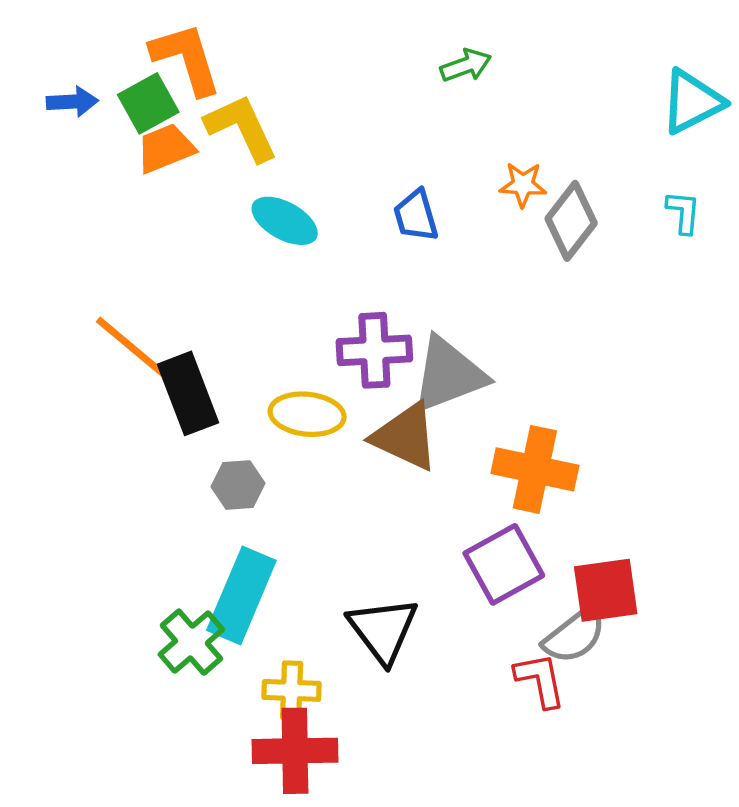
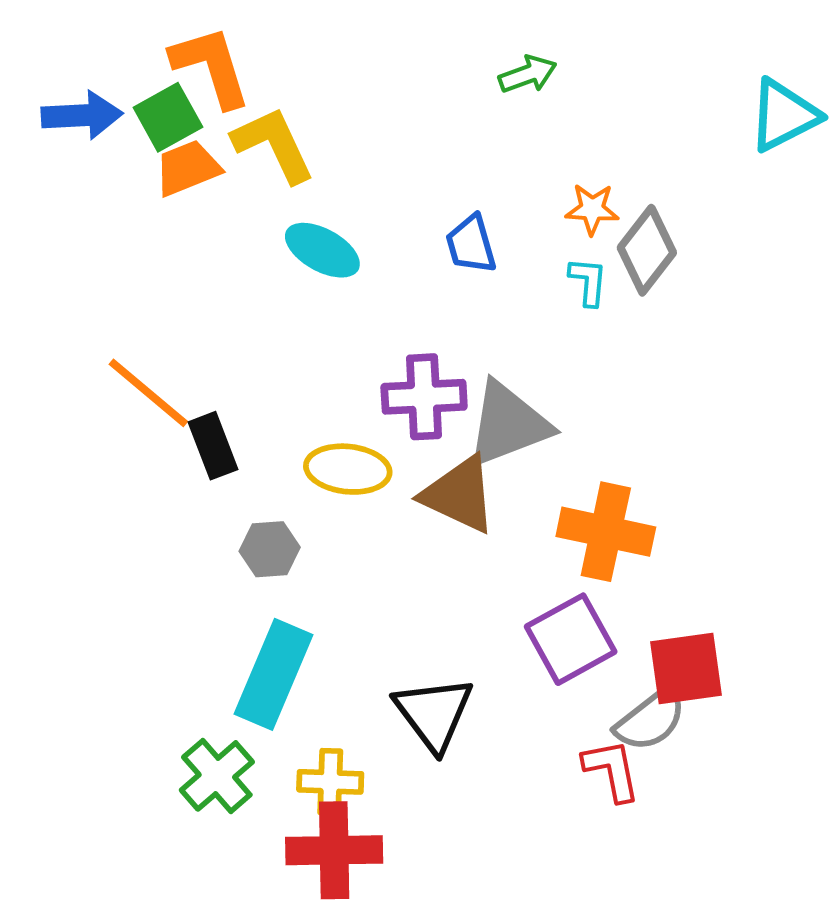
blue arrow: (72, 102) -> (82, 115), size x1.4
cyan L-shape: (683, 212) -> (588, 281), moved
black rectangle: (188, 393) -> (213, 446), size x0.7
green cross: (191, 642) -> (217, 776), moved

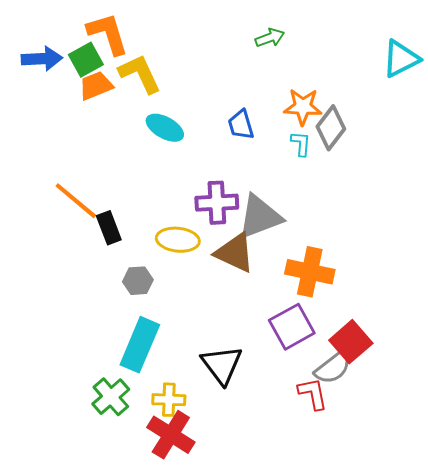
orange star: (592, 209) -> (303, 107), size x1.4
red square: (686, 668) -> (351, 342), turned -33
red cross: (334, 850) -> (171, 435), turned 33

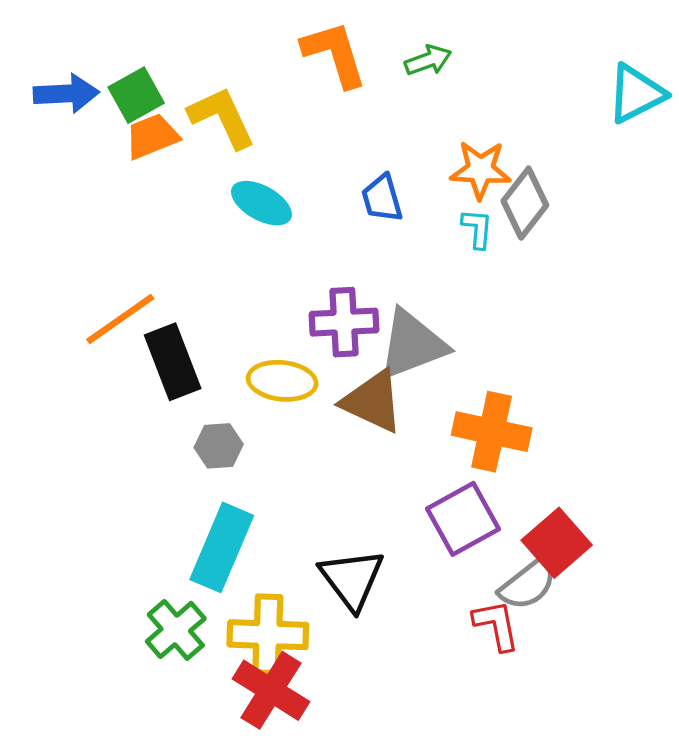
orange L-shape: (108, 34) -> (334, 54), moved
orange line: (76, 201) -> (120, 319), turned -75
black rectangle: (109, 228) -> (173, 362), size x1.4
yellow cross: (169, 400) -> (268, 635), size x1.5

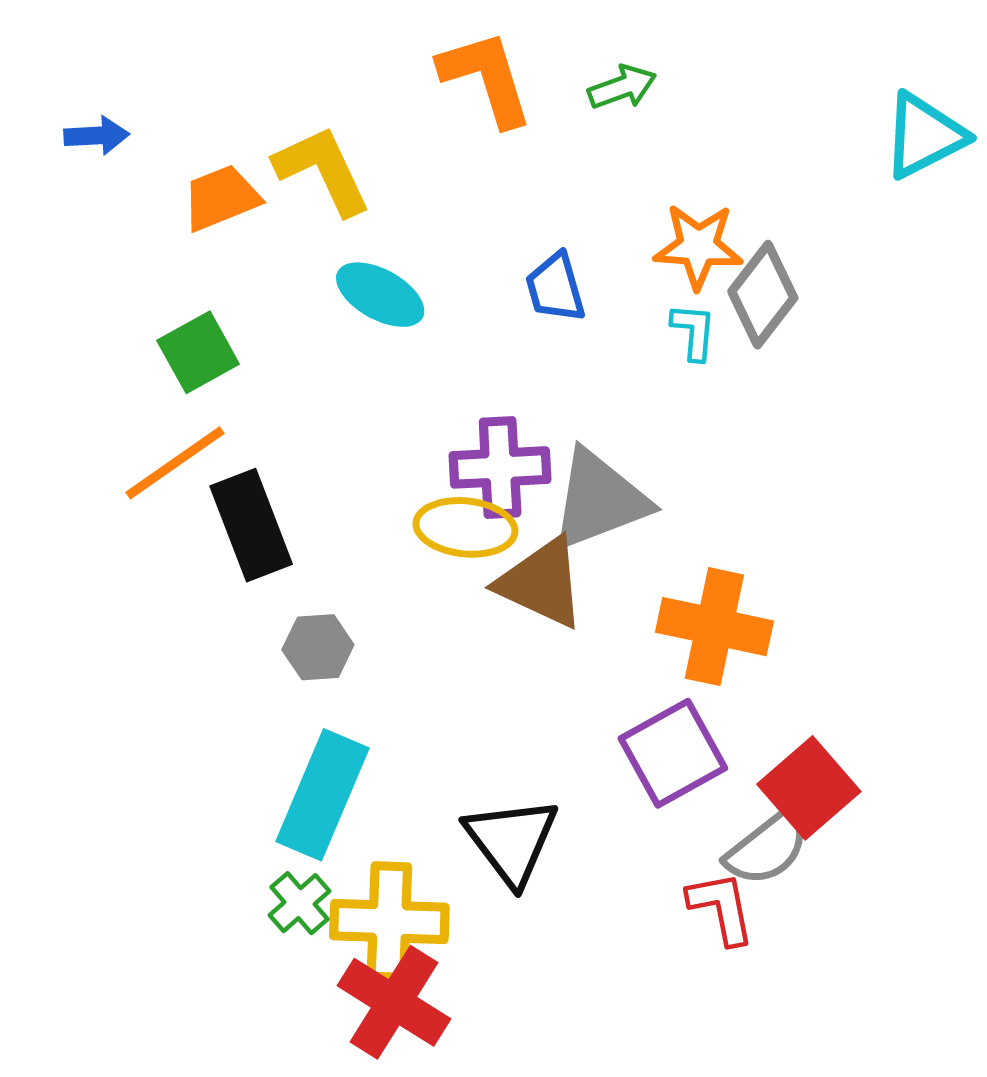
blue arrow: (66, 94) -> (97, 136), size x0.7
green square: (136, 95) -> (198, 352), moved
yellow ellipse: (282, 381) -> (465, 527), moved
green cross: (176, 630) -> (299, 903), moved, size x0.7

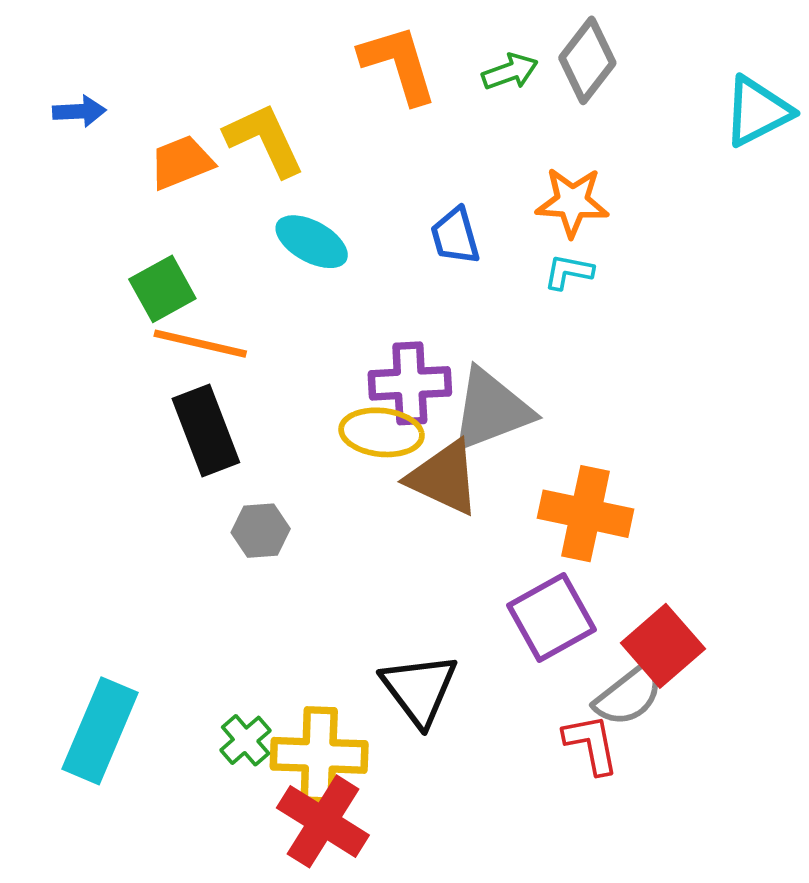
gray diamond: (763, 295) -> (587, 60), moved
cyan L-shape: (694, 331) -> (568, 272), turned -84
orange line: (175, 463) -> (200, 344), moved, turned 48
cyan rectangle: (323, 795) -> (100, 731), moved

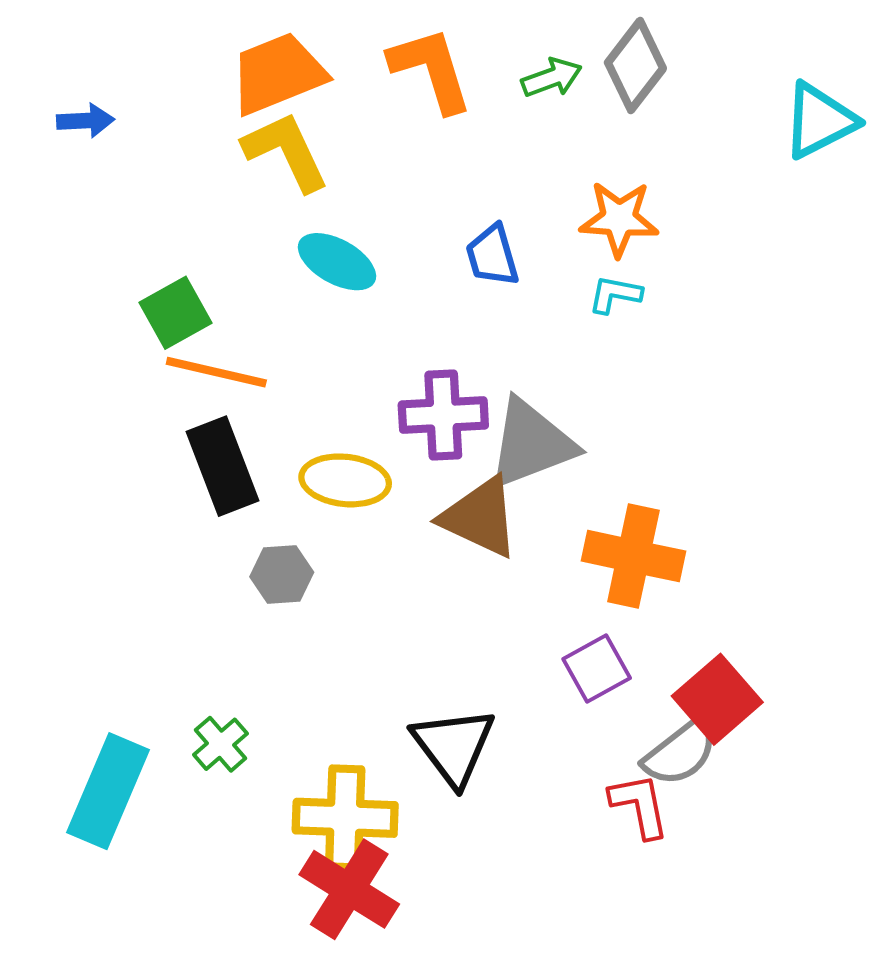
orange trapezoid: (181, 162) -> (278, 74), moved, size x1.4
yellow ellipse: (382, 432) -> (345, 480), moved
purple square: (551, 618) -> (597, 669), size x0.7
green cross: (246, 740) -> (220, 744), moved

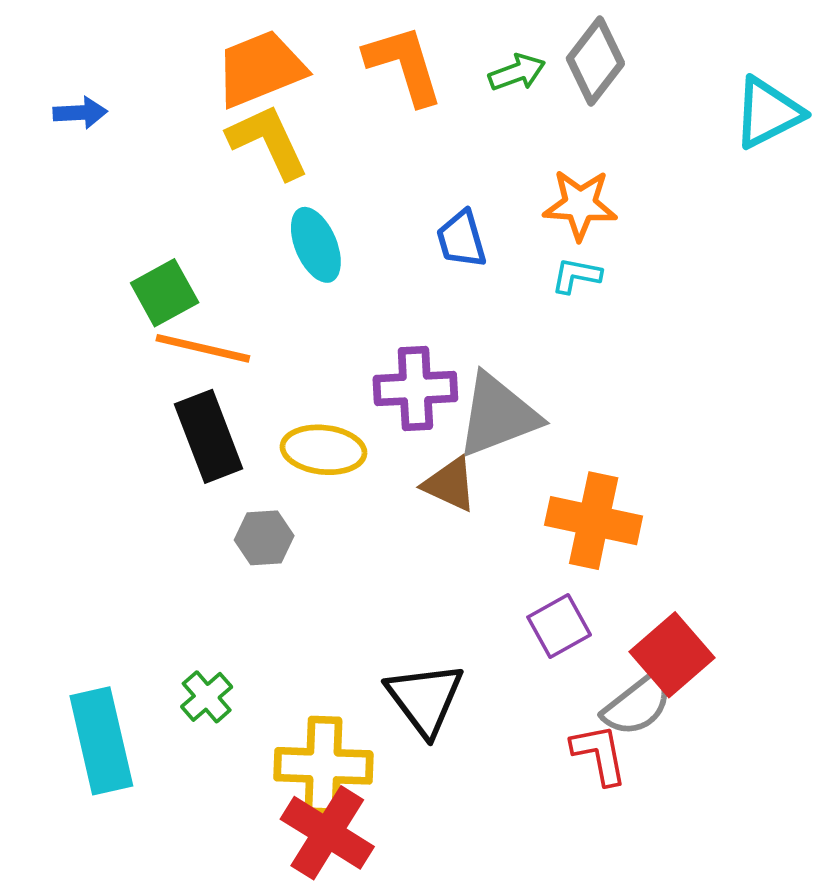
cyan ellipse: (337, 262) -> (316, 245), turned 38
brown triangle: (480, 517) -> (450, 484), size x0.7
cyan rectangle: (108, 791) -> (101, 741), turned -36

